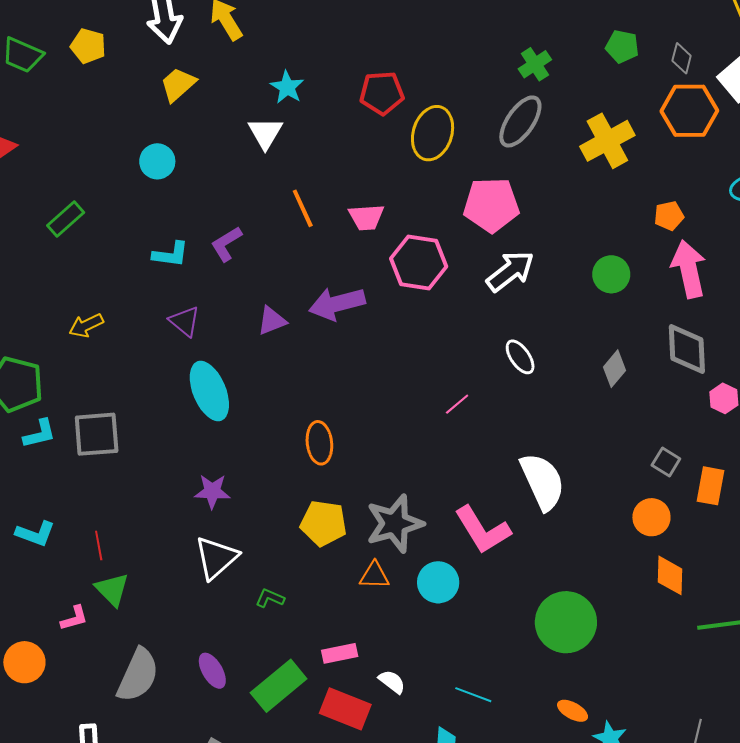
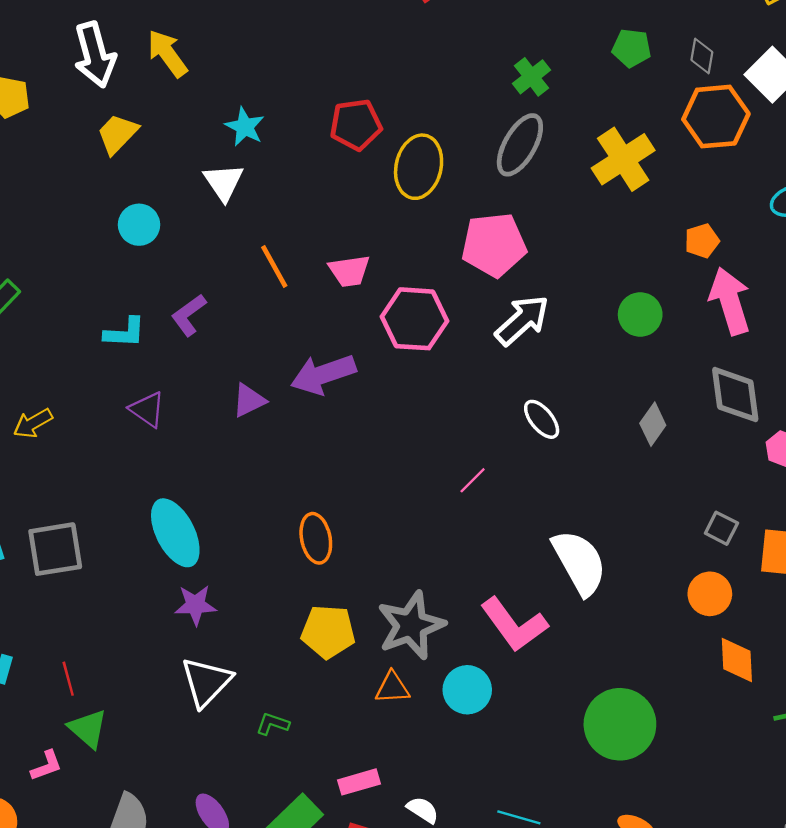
cyan circle: (157, 161) -> (139, 225), moved
cyan ellipse: (209, 391) -> (175, 533), moved

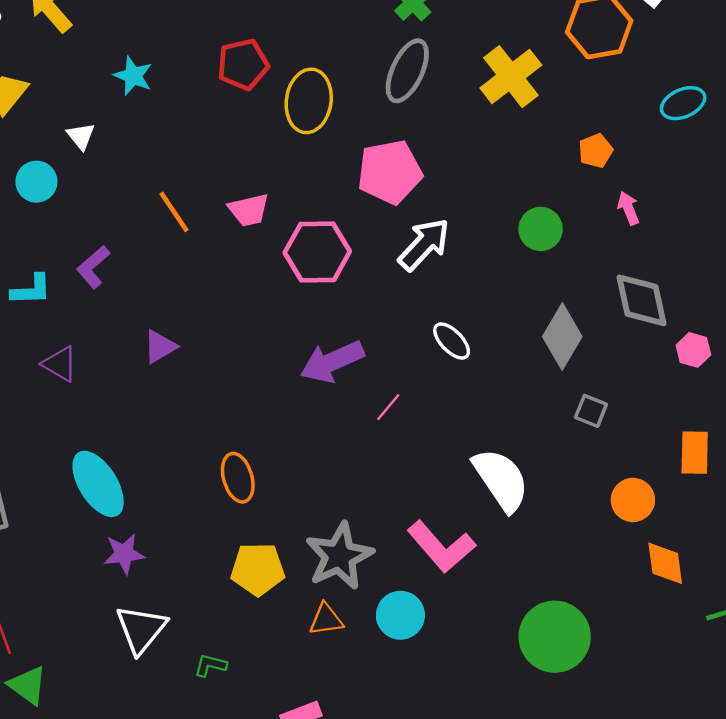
white triangle: (224, 182) -> (81, 136), moved, size x0.7
pink arrow: (730, 301) -> (628, 208), size x0.5
purple arrow: (323, 374) -> (332, 362), moved
gray diamond: (653, 424) -> (562, 337), size x1.5
gray square: (721, 528) -> (591, 411), moved

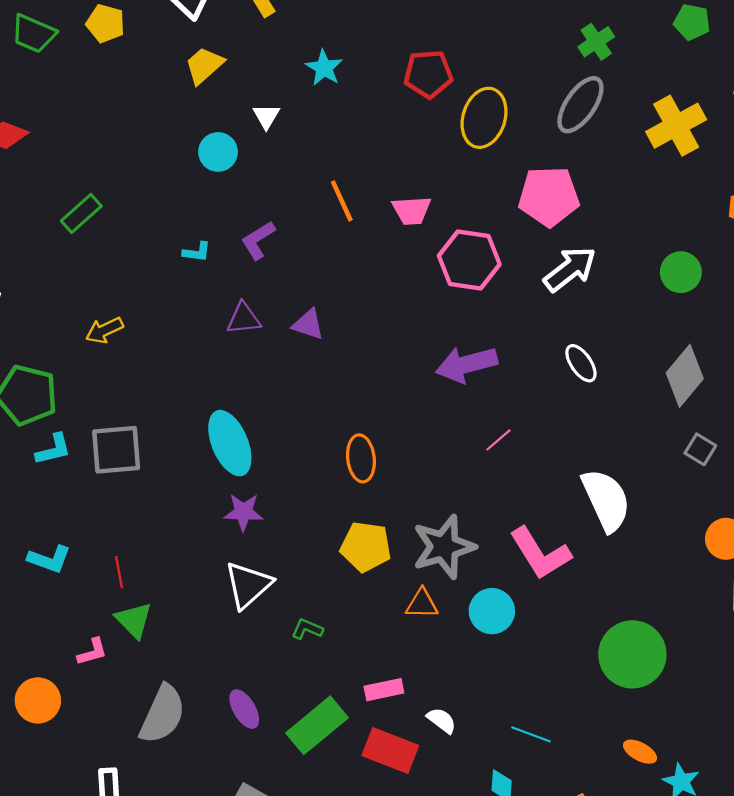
cyan L-shape: (31, 290) -> (197, 252), size x0.7
purple triangle: (160, 347) -> (308, 324), turned 40
purple triangle: (60, 364) -> (244, 318), moved, turned -45
pink line: (388, 407) -> (498, 440), moved

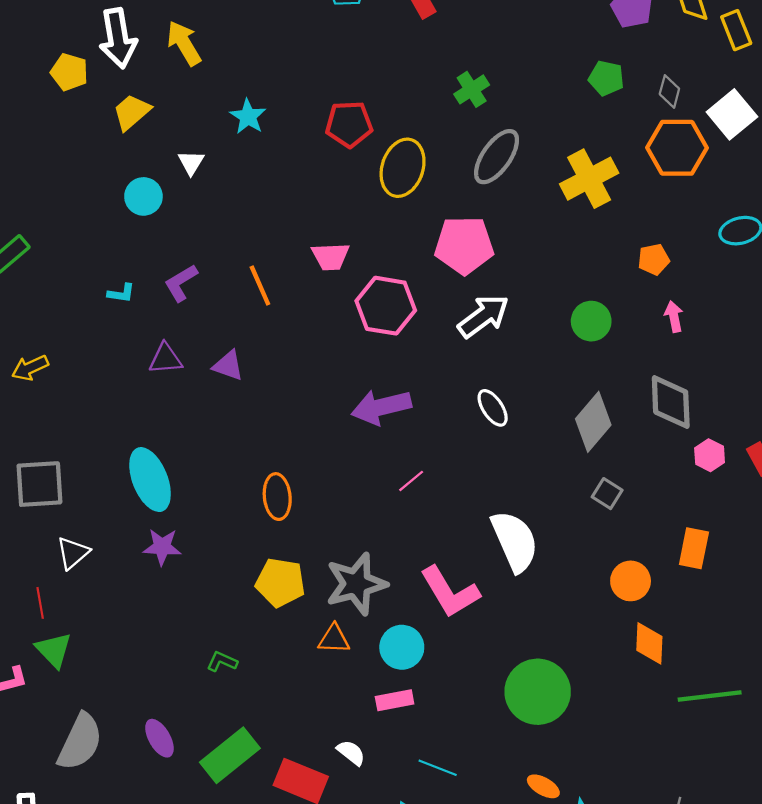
yellow pentagon: (106, 23) -> (69, 72), moved
green cross: (596, 42) -> (472, 89), moved
orange line: (342, 201) -> (260, 285), moved
white triangle: (248, 585) -> (73, 553), moved, size x0.7
pink rectangle: (384, 690) -> (395, 700), moved

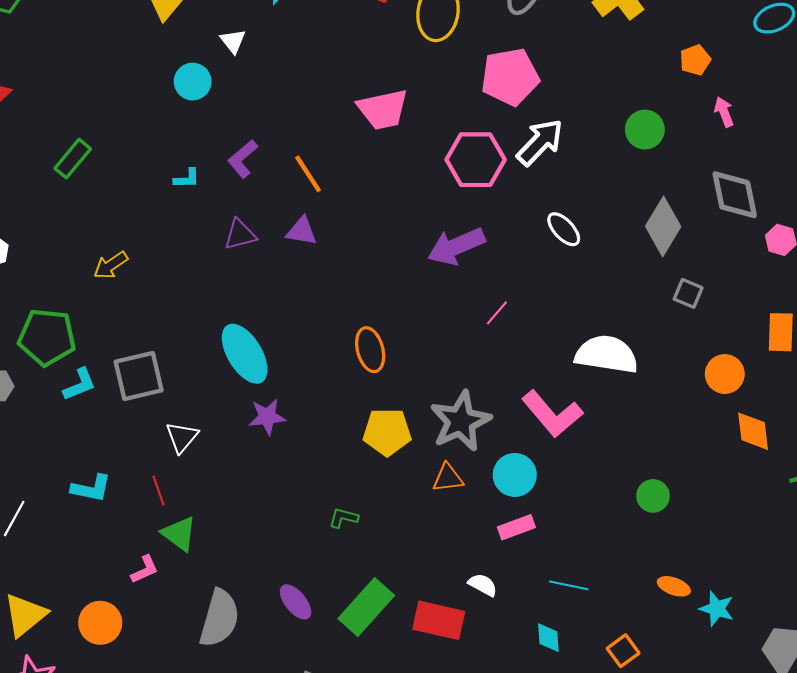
pink trapezoid: (331, 257) -> (383, 109), size x1.4
orange line: (260, 285) -> (308, 174), moved
pink hexagon: (386, 306) -> (476, 160), moved
white semicircle: (515, 541) -> (607, 354), turned -48
green circle: (538, 692) -> (653, 496), size x0.5

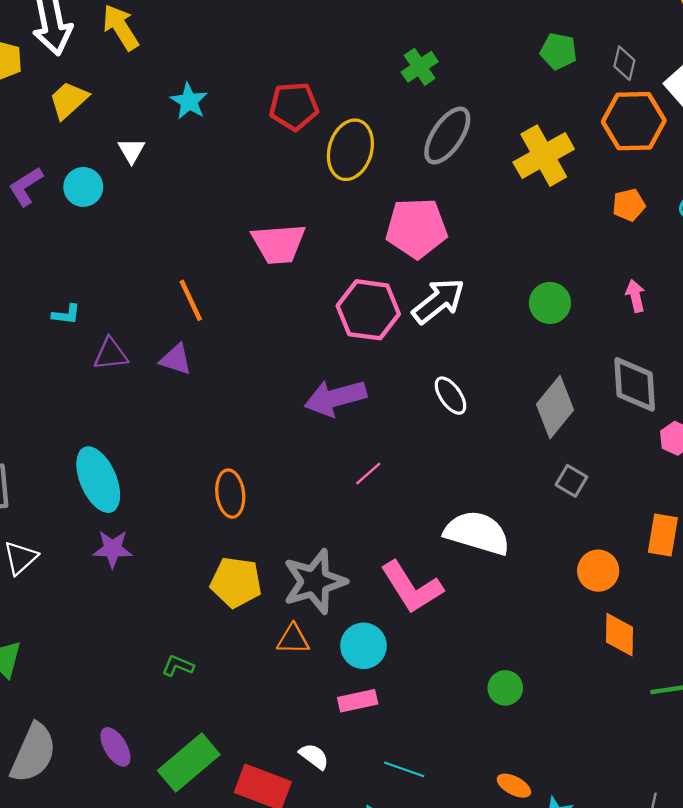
orange pentagon: (695, 60) -> (629, 205), moved
purple L-shape: (243, 159) -> (26, 186), moved
cyan L-shape: (187, 179) -> (66, 314), moved

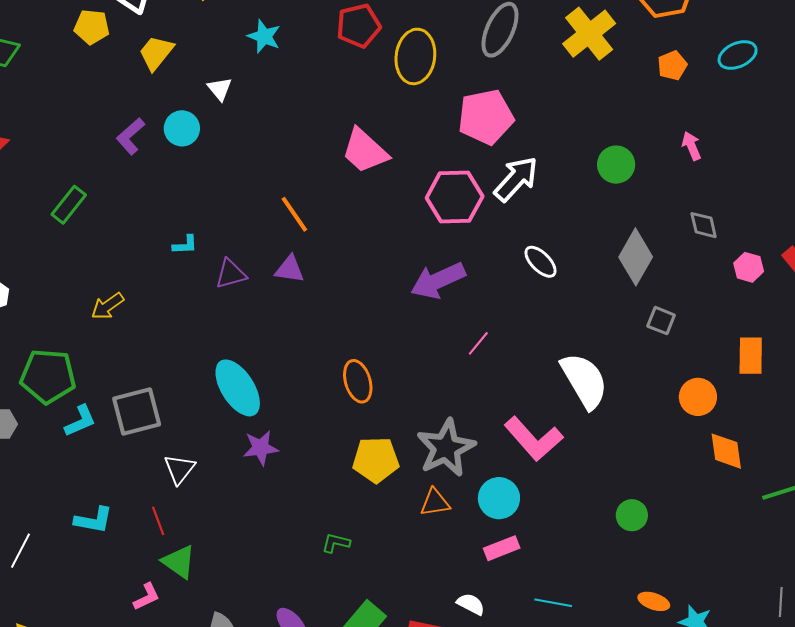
pink trapezoid: (279, 244) -> (365, 151), turned 56
gray diamond: (635, 384) -> (704, 225), size x0.6
white semicircle: (477, 533) -> (584, 381), turned 52

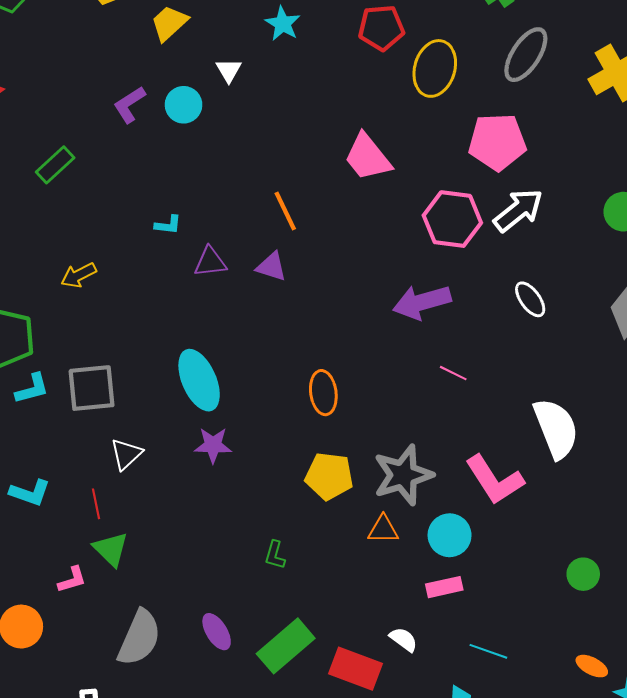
pink line: (478, 343) -> (453, 373), turned 68
green L-shape: (336, 543) -> (275, 555), turned -96

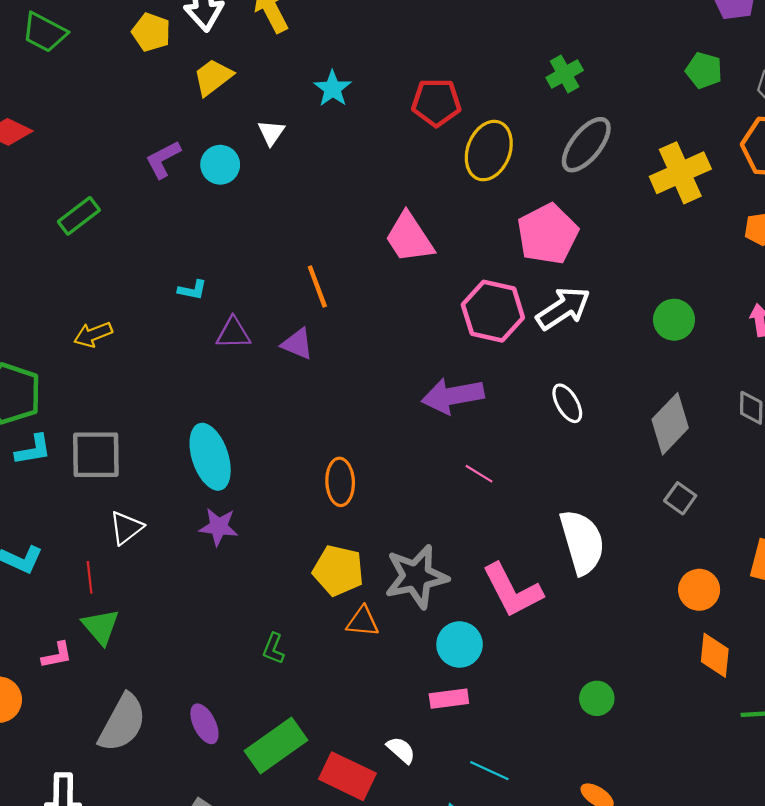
pink pentagon: (497, 142) -> (548, 234), turned -30
orange triangle: (383, 529) -> (363, 622), moved

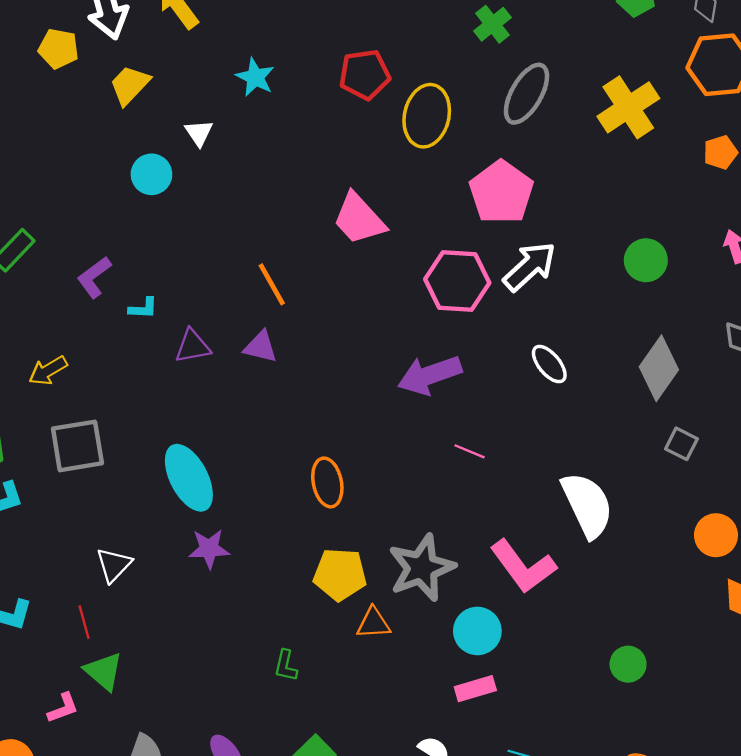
purple L-shape: (163, 159) -> (94, 277), moved
gray square: (96, 455) -> (77, 446), moved

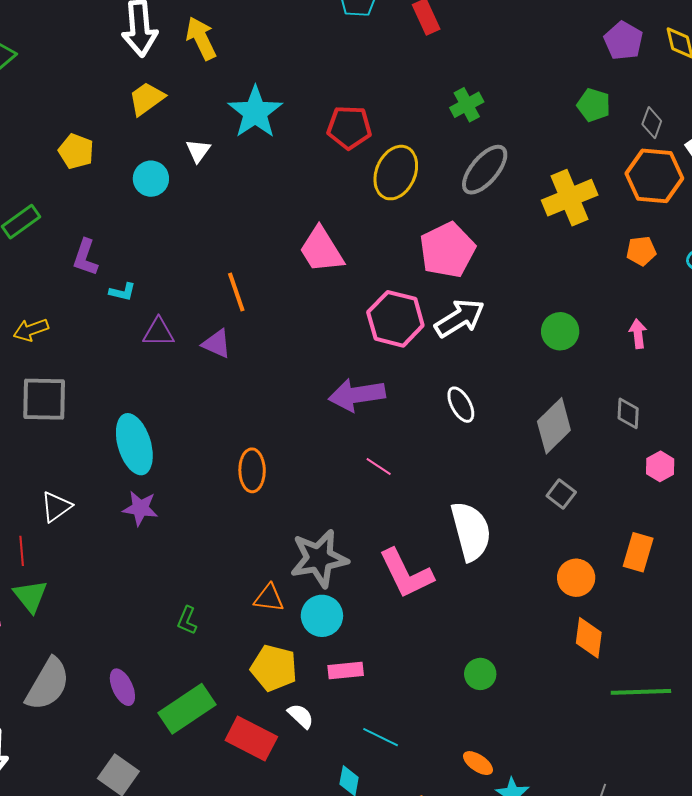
yellow pentagon: (58, 49) -> (76, 151), moved
cyan star: (255, 77) -> (255, 112), size x1.6
purple L-shape: (94, 277) -> (85, 257), turned -45
yellow pentagon: (340, 574) -> (274, 668), moved
cyan circle: (477, 631) -> (322, 616), moved

